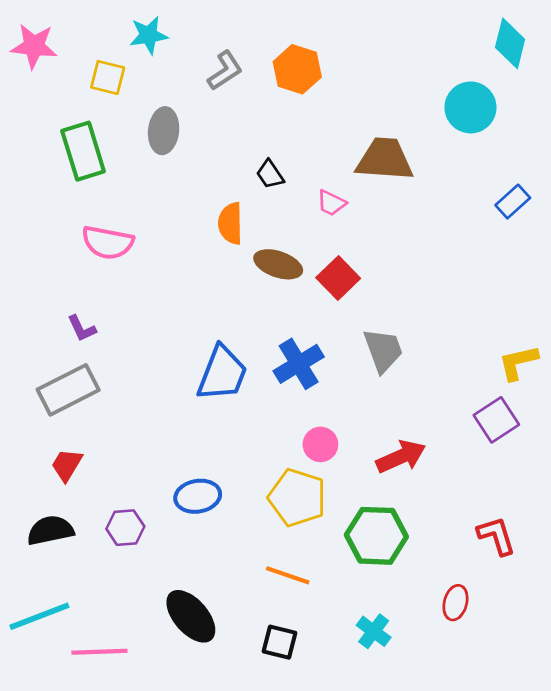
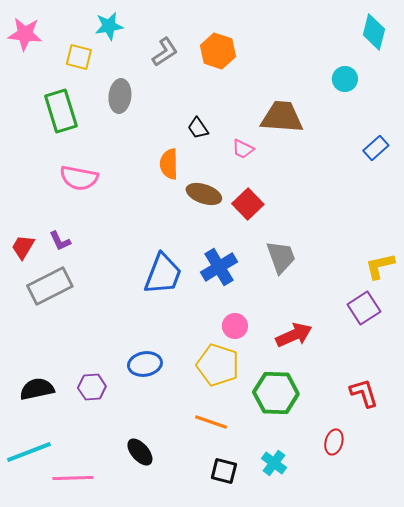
cyan circle: (470, 107) -> (345, 79), size x0.7
red trapezoid: (67, 465) -> (23, 247), moved
black ellipse: (191, 616) -> (140, 452), size x0.7
black square: (280, 642) -> (224, 471), moved

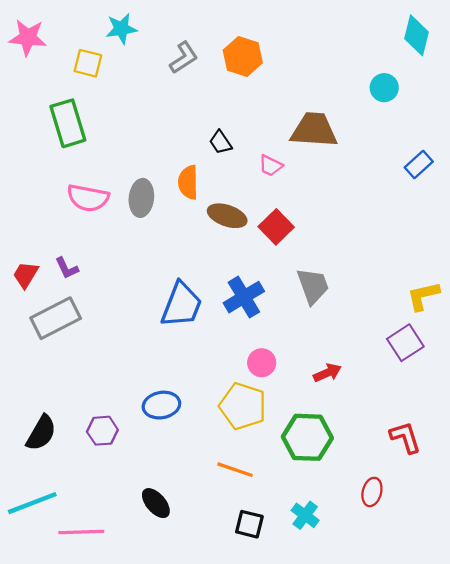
gray ellipse: (120, 96) -> (141, 198), moved
red arrow: (294, 335) -> (327, 373), size x0.7
black semicircle: (37, 389) -> (41, 433), turned 132

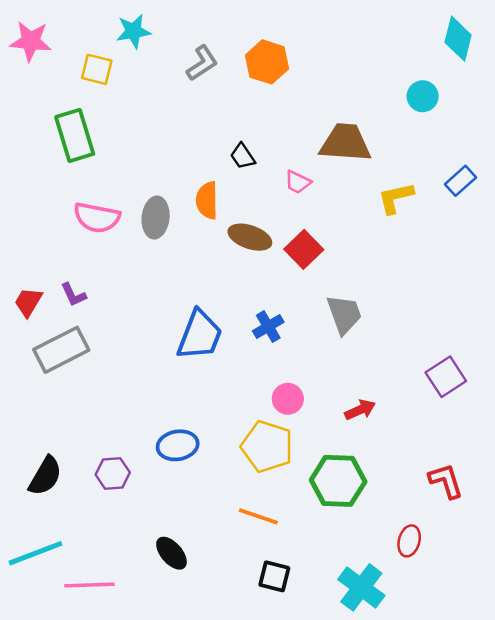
yellow L-shape: (423, 296) -> (396, 198), moved
blue cross: (244, 297) -> (268, 327), size x0.7
cyan cross: (305, 515) -> (361, 587), moved, size x1.5

